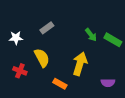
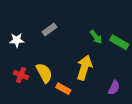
yellow semicircle: (42, 58) -> (44, 73), moved
purple semicircle: (108, 83) -> (114, 88), turned -64

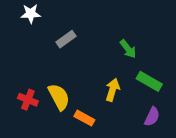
white star: (17, 40) -> (31, 14), moved
green rectangle: (119, 42) -> (149, 81), moved
yellow arrow: (84, 68) -> (113, 90), size x0.7

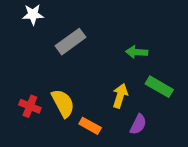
gray rectangle: (66, 39) -> (71, 42), size x1.4
green arrow: (128, 49) -> (137, 52), turned 132
purple semicircle: (152, 117) -> (138, 124), moved

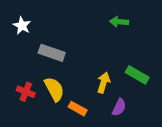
white star: (33, 14) -> (22, 26), moved, turned 30
gray rectangle: (71, 42) -> (52, 53), moved, turned 55
green arrow: (137, 52) -> (119, 22), moved

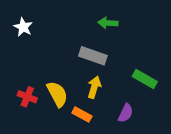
green arrow: (119, 22) -> (108, 23), moved
gray rectangle: (52, 53) -> (93, 56), moved
yellow arrow: (104, 83) -> (94, 87), moved

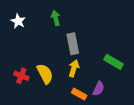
green arrow: (108, 23) -> (56, 18), moved, turned 72
gray rectangle: (93, 56) -> (73, 44), turned 60
orange rectangle: (82, 115) -> (79, 94), moved

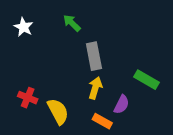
green arrow: (56, 18) -> (72, 23), turned -32
yellow semicircle: (45, 74) -> (58, 111), moved
purple semicircle: (98, 89) -> (122, 104), moved

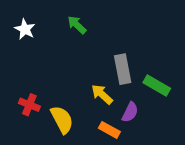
gray rectangle: (94, 56) -> (123, 69), moved
yellow arrow: (95, 88) -> (102, 94), turned -65

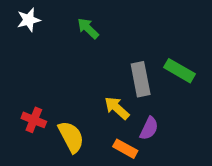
white star: (25, 29) -> (29, 20), moved, turned 30
green rectangle: (157, 85) -> (180, 71), moved

